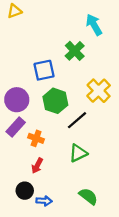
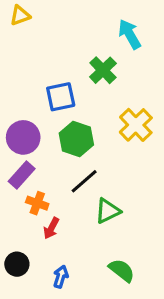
black line: (77, 120) -> (84, 181), moved
orange cross: (36, 138) -> (37, 203), moved
black circle: (25, 191) -> (17, 264), moved
blue arrow: (44, 201) -> (61, 277), turned -77

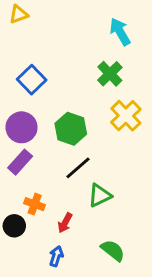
green cross: (103, 70) -> (110, 74), moved
blue square: (61, 97) -> (32, 80), moved, turned -32
orange cross: (37, 203) -> (35, 204), moved
red arrow: (51, 228) -> (65, 223), moved
black circle: (17, 264) -> (14, 226), moved

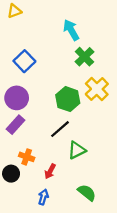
cyan arrow: (120, 32) -> (71, 30), moved
green hexagon: (71, 129) -> (68, 99), moved

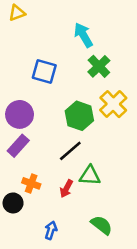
blue square: (24, 61) -> (44, 71), moved, turned -30
green triangle: (77, 150) -> (90, 176), turned 30
red arrow: (50, 171) -> (66, 189), moved

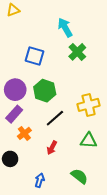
yellow cross: (113, 104) -> (89, 105), moved, turned 30
green hexagon: (79, 116) -> (45, 91), moved
green triangle: (90, 176) -> (89, 141), moved
orange cross: (31, 183) -> (24, 133), moved, turned 32

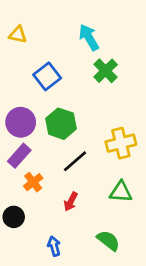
yellow triangle: (13, 10) -> (18, 35), moved, turned 32
blue square: (35, 56) -> (47, 76), turned 36
blue arrow: (40, 180) -> (54, 246), turned -32

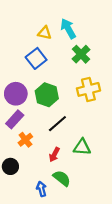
yellow triangle: (18, 35) -> (45, 33), moved
yellow cross: (121, 143) -> (88, 89), moved
green triangle: (121, 192) -> (82, 147), moved
green semicircle: (108, 241) -> (62, 178), moved

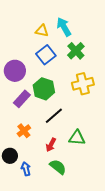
blue square: (36, 58) -> (46, 55), moved
purple circle: (16, 94) -> (15, 71), moved
purple rectangle: (15, 119) -> (22, 99), moved
blue arrow: (41, 189) -> (26, 169), moved

